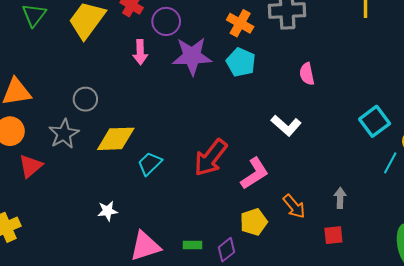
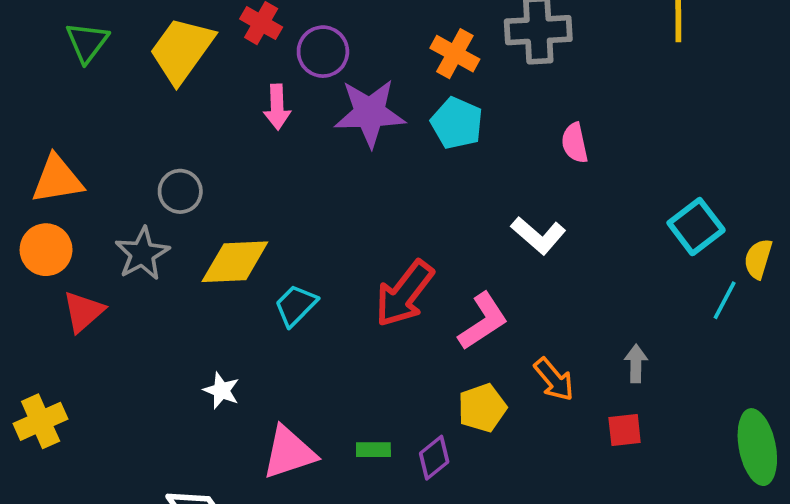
white star: (108, 211) -> (221, 390), turned 30

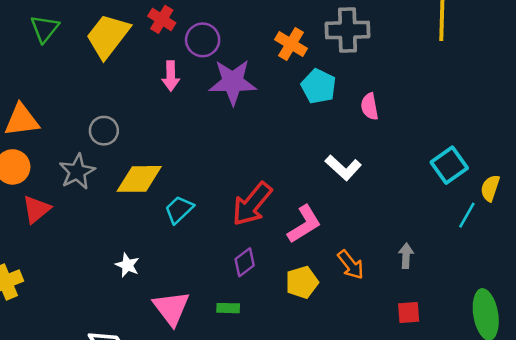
cyan pentagon: (457, 123) -> (319, 86), moved
red square: (625, 430) -> (409, 312), moved
pink triangle: (289, 453) -> (171, 308), turned -51
purple diamond: (434, 458) -> (245, 262), moved

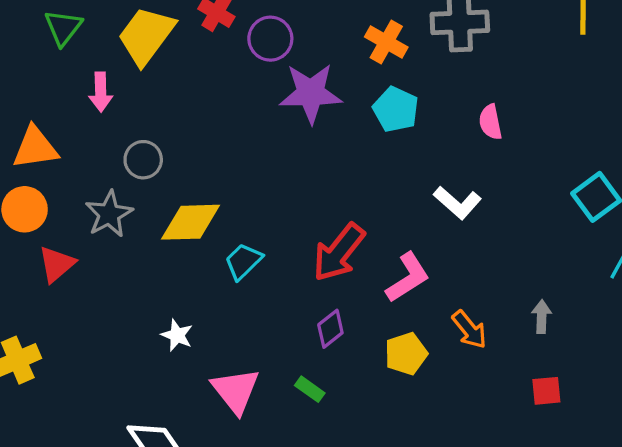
pink arrow: (171, 76) -> (101, 92), moved
cyan pentagon: (319, 86) -> (396, 109), moved
green rectangle: (228, 308) -> (310, 389), turned 35

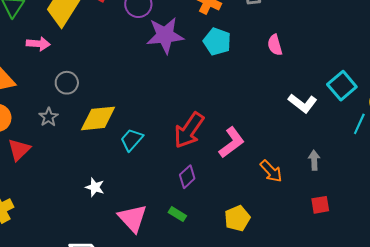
pink arrow: (101, 92) -> (38, 44), turned -80
white L-shape: (457, 203) -> (303, 103), moved
gray star: (109, 214) -> (49, 117), size x0.7
yellow pentagon: (406, 354) -> (237, 218), moved

